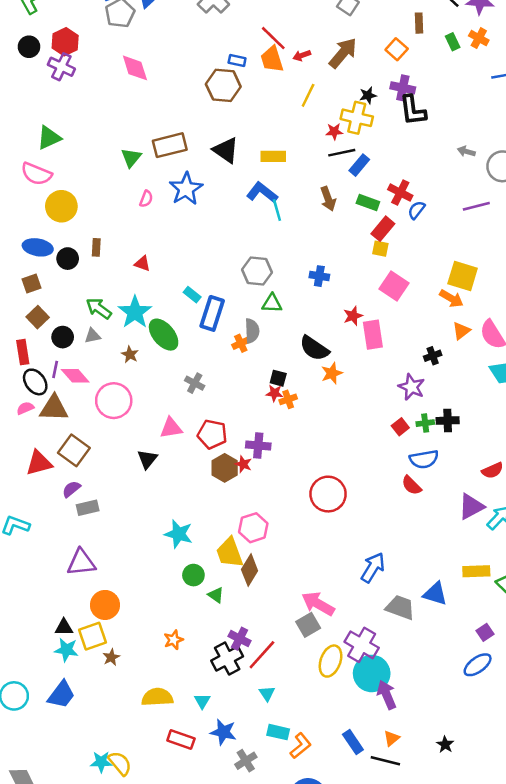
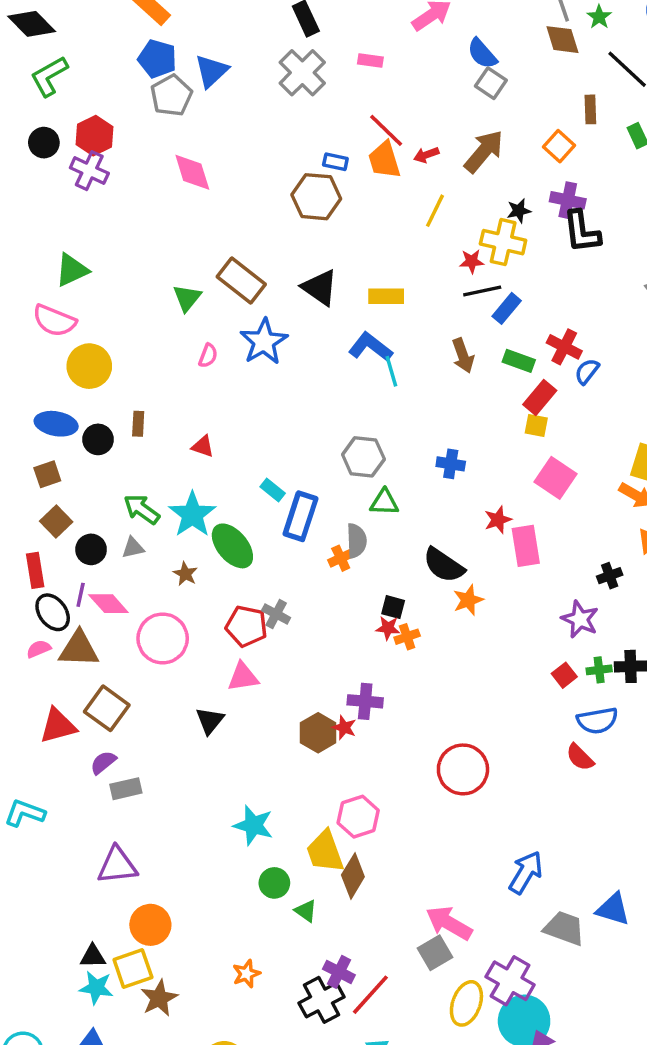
brown rectangle: (170, 145) -> (241, 281), turned 52
red pentagon: (212, 434) -> (246, 626), moved
brown star: (111, 657) -> (159, 998), size x1.5

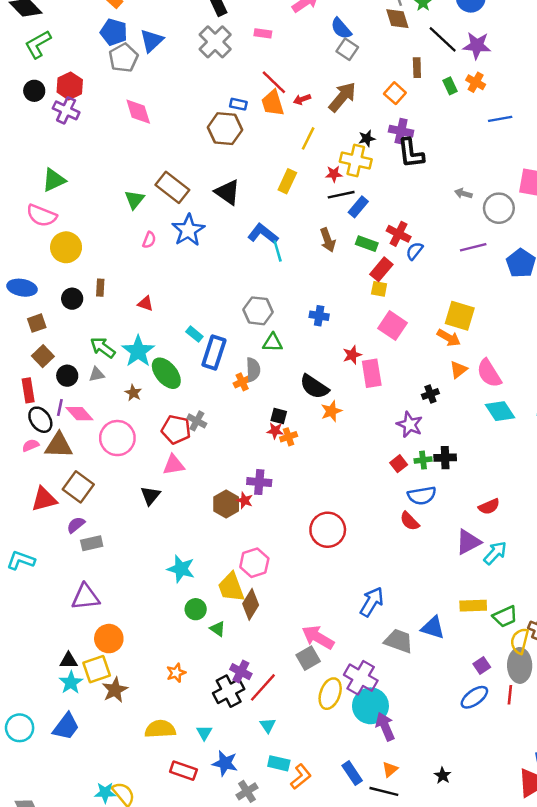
yellow rectangle: (386, 296) -> (287, 181), moved, turned -65
blue ellipse: (56, 424) -> (22, 288), moved
cyan star: (96, 988) -> (71, 683), turned 30

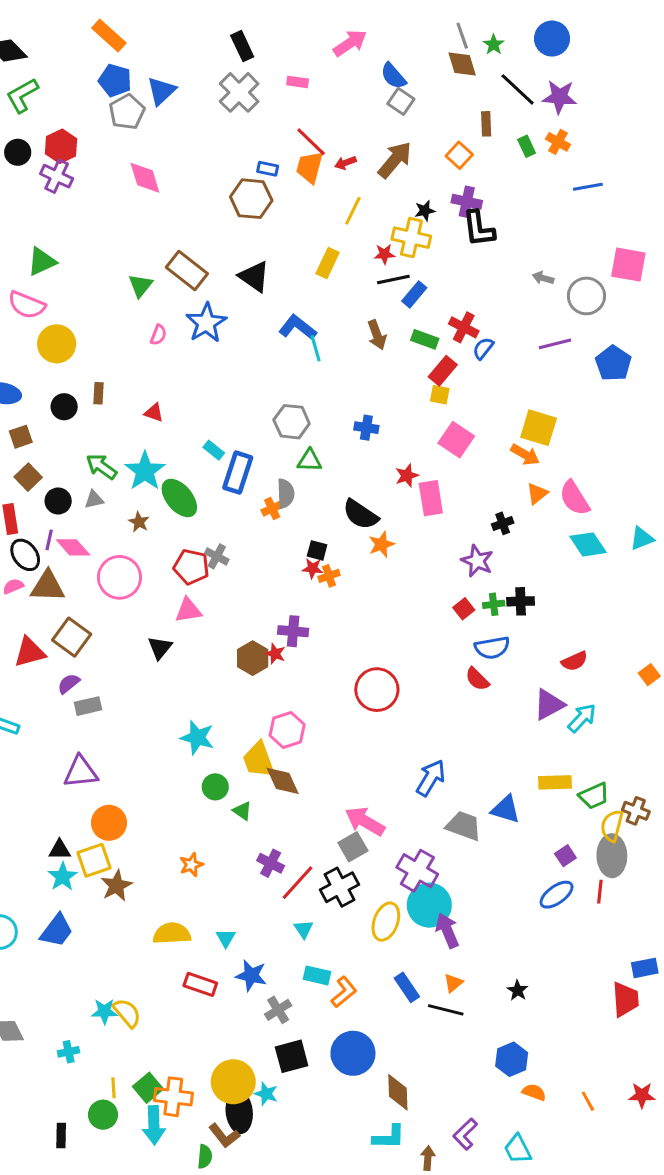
orange trapezoid: (273, 103) -> (310, 167), turned 32
brown diamond: (251, 604) -> (283, 781), turned -56
black cross: (229, 691) -> (339, 887), moved
yellow ellipse: (330, 694) -> (386, 922), moved

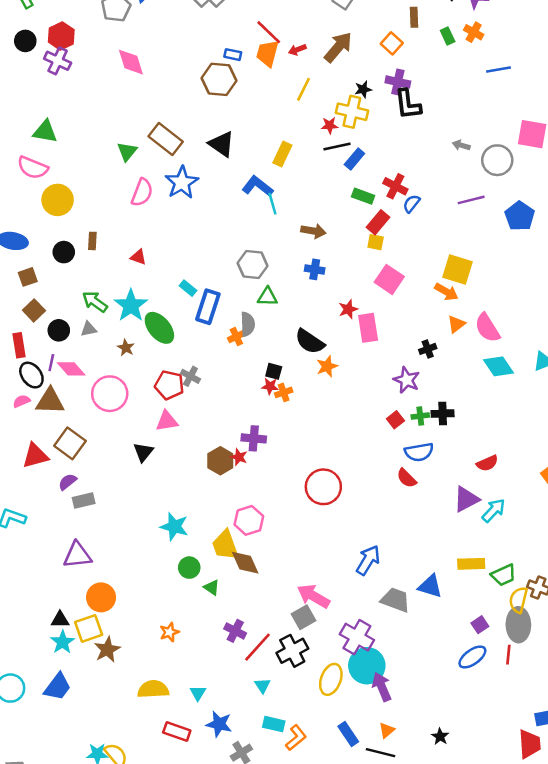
green triangle: (42, 262) -> (45, 132), turned 35
yellow rectangle: (328, 263) -> (282, 154), moved
pink semicircle: (158, 335) -> (142, 192), size x1.6
brown arrow: (377, 335) -> (313, 231), moved, turned -60

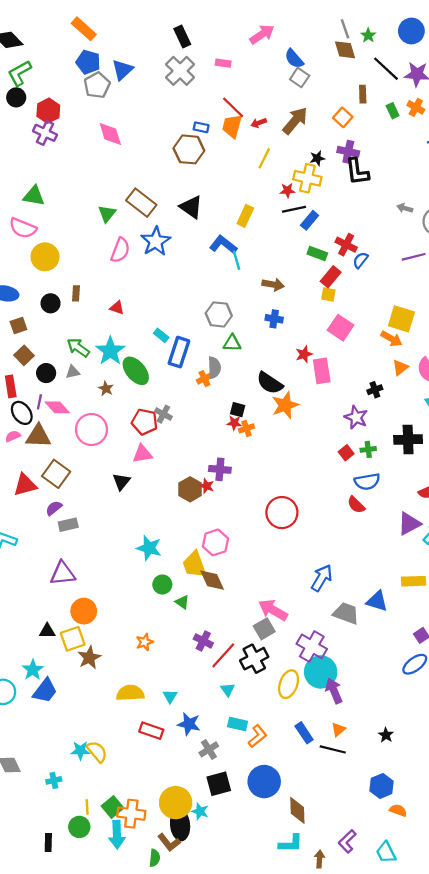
black circle: (25, 41) -> (16, 97), moved
orange star: (327, 366) -> (285, 405), size x1.4
black cross: (443, 414) -> (408, 439), moved, size x1.4
cyan star: (63, 642) -> (33, 670), moved

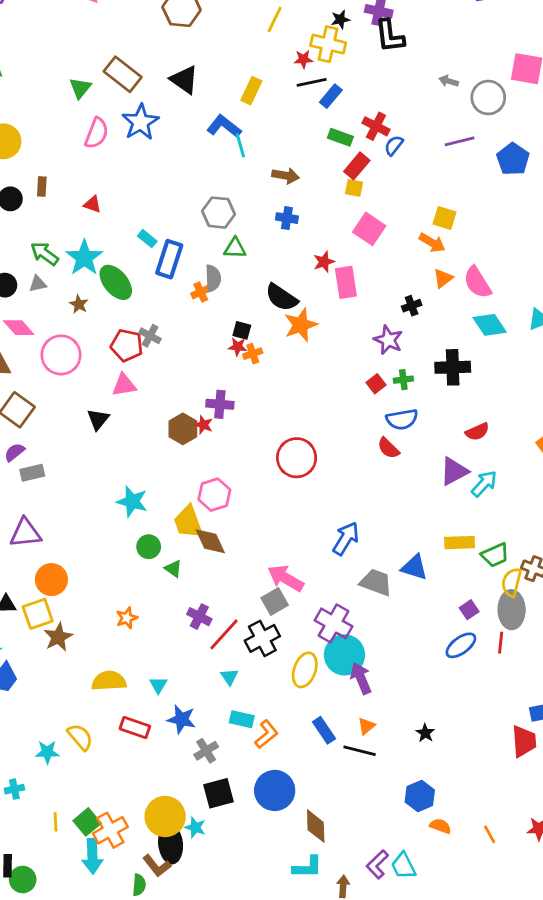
yellow square: (401, 319) -> (444, 218), size x0.7
yellow semicircle: (97, 752) -> (80, 737), moved
orange cross: (131, 814) -> (110, 830), turned -36
green circle: (79, 827) -> (23, 879), moved
cyan trapezoid: (386, 852) -> (403, 866), moved

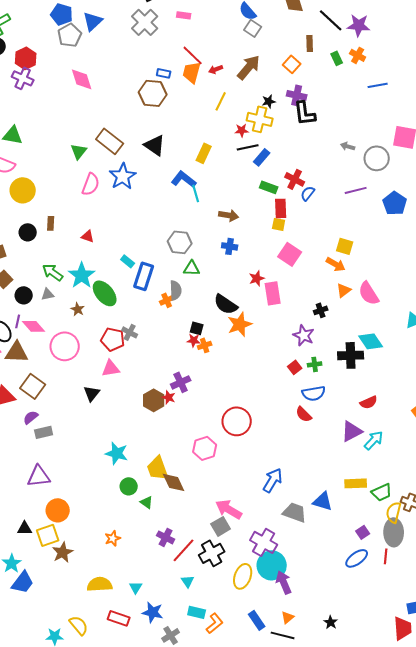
red rectangle: (357, 166) -> (281, 208), turned -42
cyan diamond: (490, 325) -> (371, 341), moved
purple cross: (220, 404) -> (181, 382), turned -30
pink hexagon: (214, 495) -> (205, 448), moved

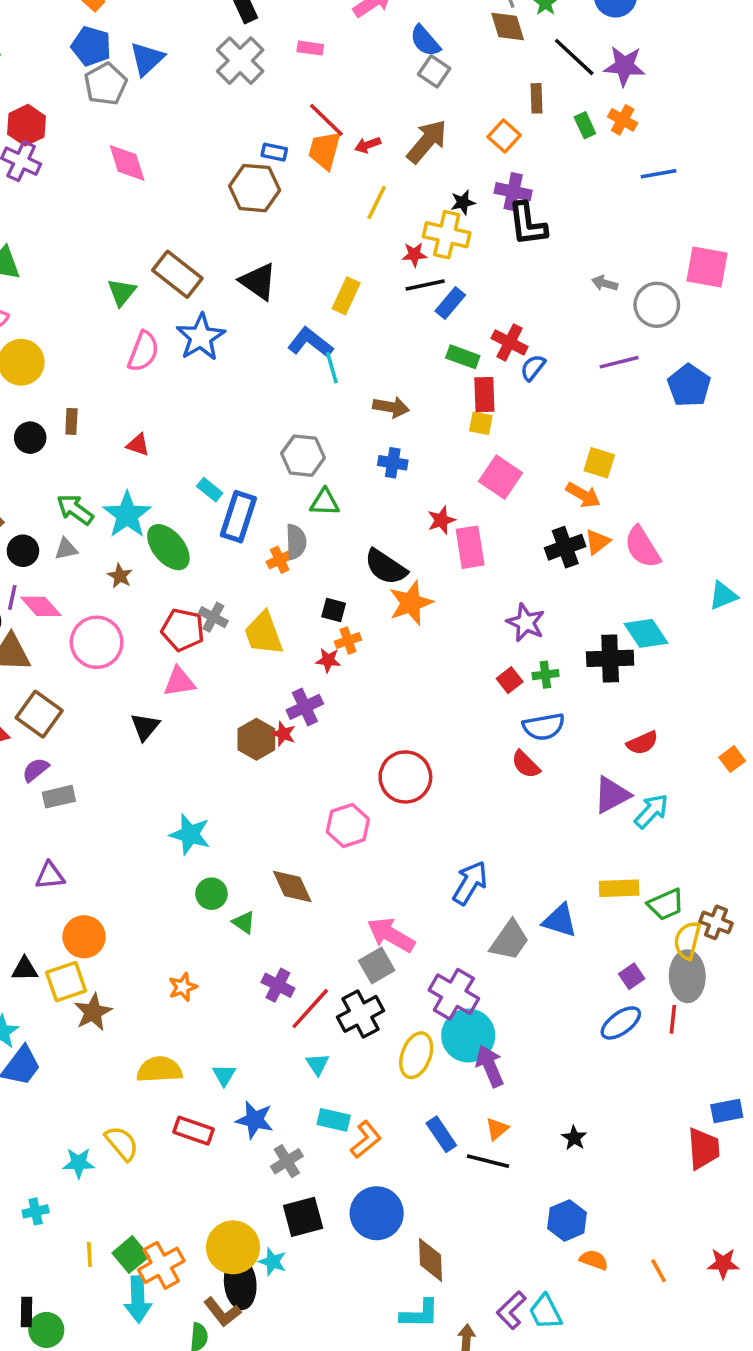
black cross: (321, 310) -> (565, 547), moved, size x1.5
red star: (194, 340) -> (328, 660), moved
yellow trapezoid: (158, 468) -> (264, 633), moved
purple triangle: (39, 476) -> (50, 876), size x0.7
gray trapezoid: (295, 512) -> (510, 940), turned 105

